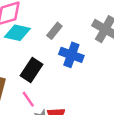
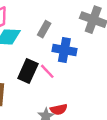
pink line: (28, 99) -> (47, 71), moved

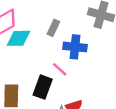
black rectangle: (28, 71) -> (43, 87), moved

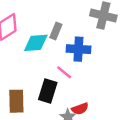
cyan diamond: (19, 38) -> (36, 43), moved

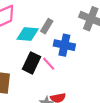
black rectangle: (48, 91) -> (31, 63), moved

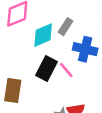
cyan diamond: (28, 34) -> (43, 35), turned -30

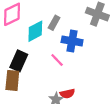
black rectangle: (46, 69) -> (19, 61), moved

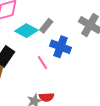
cyan diamond: (35, 31) -> (26, 31), turned 45

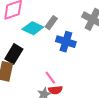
pink line: (42, 63) -> (50, 78), moved

